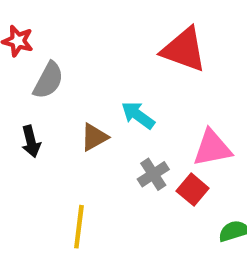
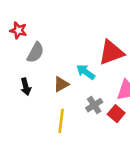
red triangle: (184, 50) -> (111, 52), moved, turned -40
yellow line: (79, 227) -> (61, 121), moved

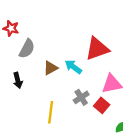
brown triangle: (61, 84) -> (51, 68), moved

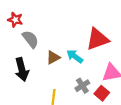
gray semicircle: (27, 49) -> (30, 39), turned -66
black arrow: (18, 80) -> (22, 69), size x1.5

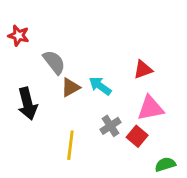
gray semicircle: (30, 39) -> (54, 62), moved
red triangle: (97, 39) -> (143, 70), moved, size x0.6

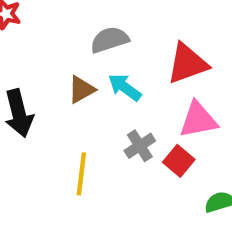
gray semicircle: (54, 62) -> (110, 40), moved, turned -70
red triangle: (143, 70) -> (187, 64), size x1.5

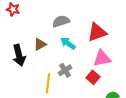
brown triangle: (81, 90) -> (40, 44), moved
gray cross: (140, 146) -> (65, 70), moved

